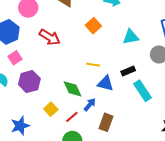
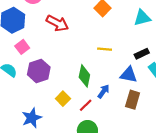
blue triangle: (105, 83) -> (129, 75), moved
green diamond: (72, 89) -> (84, 76), turned 40
brown rectangle: (106, 122) -> (133, 100), moved

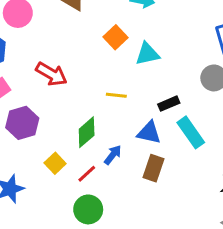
cyan triangle: (142, 18) -> (147, 54), moved
red arrow: (57, 23) -> (52, 74), moved
green diamond: (84, 76) -> (87, 132), turned 35

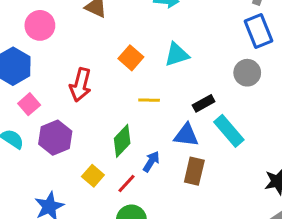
orange square: (115, 37) -> (131, 58), moved
red arrow: (52, 74) -> (80, 85), turned 80

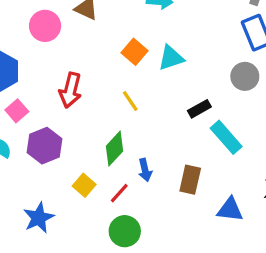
pink circle: (40, 25) -> (45, 26), moved
orange square: (131, 58) -> (135, 52), moved
yellow line: (149, 100) -> (130, 101), moved, turned 55
blue triangle: (186, 135) -> (230, 210), moved
blue arrow: (151, 162) -> (145, 170), turned 135

